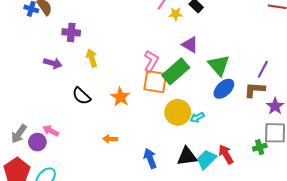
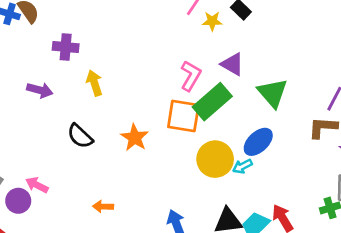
pink L-shape: (151, 61) -> (191, 76), moved
blue ellipse: (224, 89) -> (258, 142), moved
orange arrow: (110, 139) -> (103, 207), moved

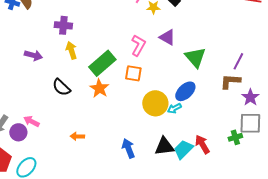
purple cross: (66, 47) -> (63, 25), moved
green rectangle: (212, 102) -> (102, 63), moved
orange square: (183, 116) -> (133, 73), size x0.7

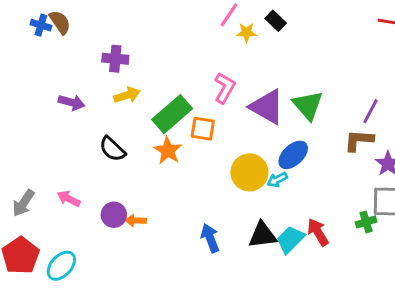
purple triangle: (167, 37) -> (267, 107), moved, size x1.5
yellow arrow: (71, 50) -> (127, 95), turned 90
orange square: (133, 73) -> (203, 129), moved
purple circle: (18, 132) -> (114, 215), moved

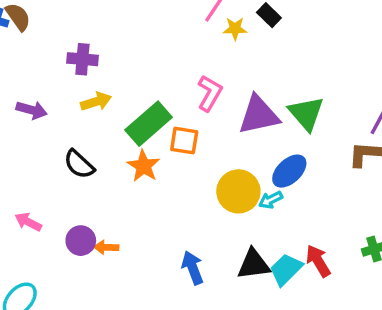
purple triangle: (267, 107) -> (259, 115), turned -42

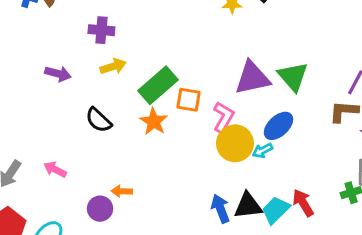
pink L-shape: (210, 93) -> (223, 117), moved
purple circle: (81, 241) -> (100, 209), moved
blue arrow: (193, 268) -> (220, 209), moved

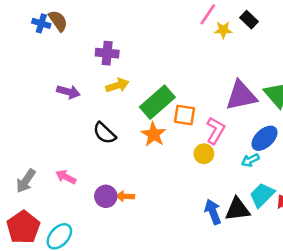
yellow circle: (235, 143) -> (204, 154), moved, size x0.6
purple circle: (100, 209) -> (106, 196), moved
cyan trapezoid: (276, 210) -> (262, 195), moved

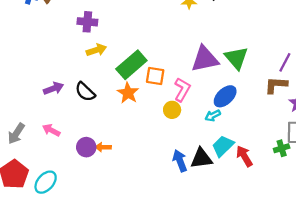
purple arrow: (68, 92) -> (53, 88), moved, turned -36

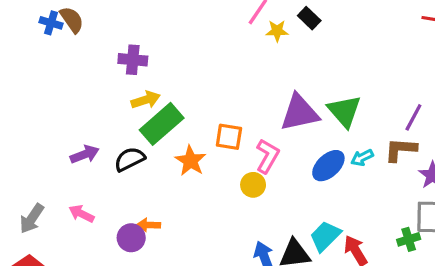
green rectangle: (131, 65) -> (162, 124), moved
black semicircle: (85, 92) -> (130, 159), turned 110
cyan arrow: (213, 116) -> (362, 158), moved
orange arrow: (103, 147) -> (149, 225), moved

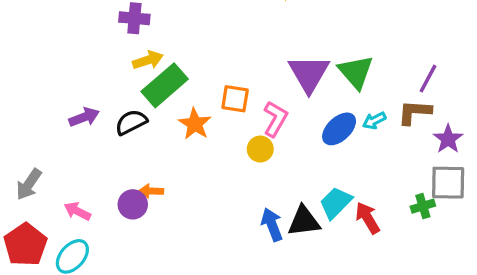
purple triangle: (300, 113) -> (309, 74), turned -48
pink arrow: (81, 214) -> (77, 211), moved

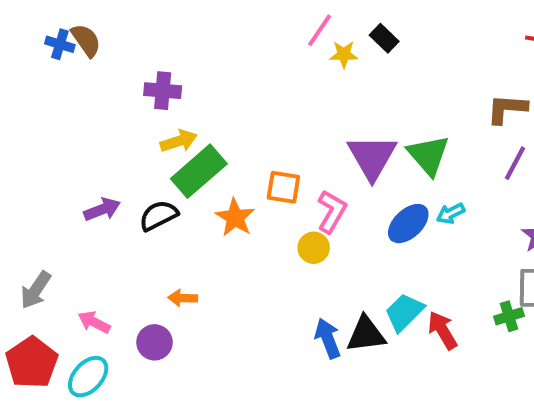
brown L-shape: (415, 112) -> (507, 109), moved
purple circle: (133, 204) -> (155, 342), moved

